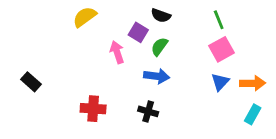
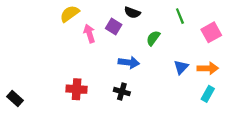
green semicircle: (159, 47) -> (153, 38), moved
pink square: (222, 49) -> (211, 32), moved
pink arrow: (117, 52) -> (89, 33), moved
black rectangle: (31, 82) -> (15, 98), moved

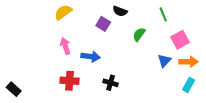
pink square: (211, 32) -> (180, 40), moved
pink arrow: (89, 33) -> (65, 46), moved
blue arrow: (129, 62) -> (91, 56), moved

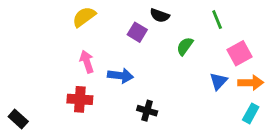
red cross: (69, 81) -> (80, 99), moved

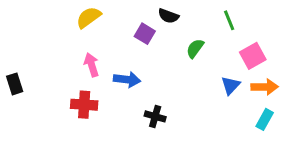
black rectangle: (18, 119) -> (15, 84), moved, turned 30

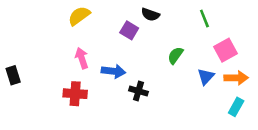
green semicircle: (195, 48) -> (175, 55), moved
black cross: (155, 116) -> (138, 91), moved

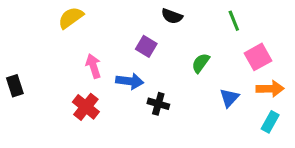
yellow semicircle: (79, 16) -> (71, 18), moved
purple square: (129, 30) -> (146, 46), moved
blue triangle: (206, 77) -> (229, 98), moved
red cross: (75, 94) -> (86, 107), turned 35

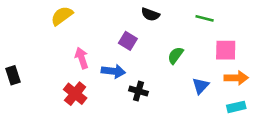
green line: (234, 21) -> (205, 18), turned -54
pink square: (258, 57) -> (226, 50), turned 30
cyan rectangle: (270, 122) -> (236, 107), turned 48

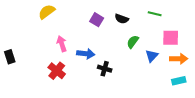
black semicircle: (150, 14) -> (122, 19), moved
purple square: (128, 41) -> (97, 20), moved
blue triangle: (201, 86) -> (152, 56), moved

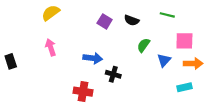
pink arrow: (62, 44) -> (51, 47), moved
red cross: (57, 71) -> (83, 92), moved, turned -30
cyan rectangle: (179, 81) -> (184, 87), moved

